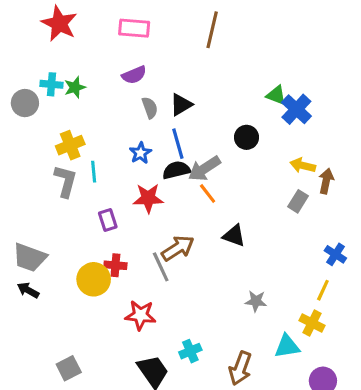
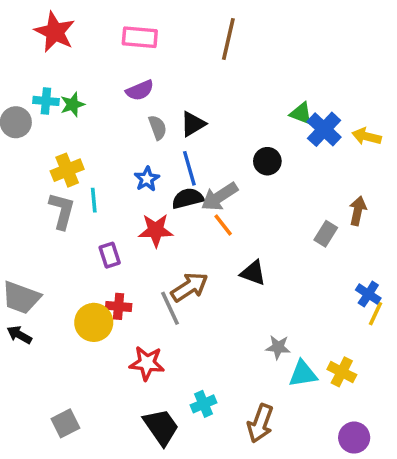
yellow arrow: (303, 165) -> (367, 136), moved
yellow line: (323, 290) -> (375, 314), moved
cyan triangle: (287, 346) -> (303, 374), moved

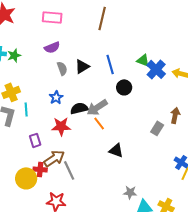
blue line: (189, 168) -> (110, 64), moved
brown arrow: (189, 287) -> (54, 158), moved

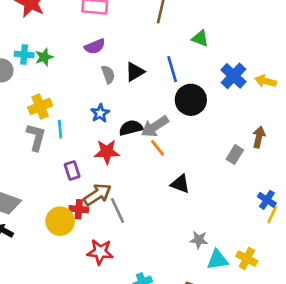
green triangle: (143, 60) -> (200, 38), moved
black circle: (124, 87) -> (191, 100), size x1.5

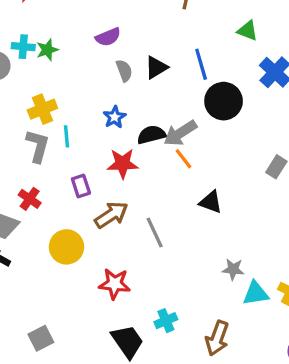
green triangle: (200, 38) -> (248, 31), moved
red cross: (79, 209) -> (30, 199), moved, turned 30
gray line: (117, 211) -> (155, 232), moved

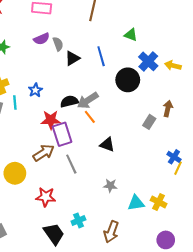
gray semicircle: (124, 71) -> (58, 44), moved
black circle: (224, 101) -> (128, 80), moved
blue star: (115, 117) -> (35, 90), moved
purple rectangle: (81, 186) -> (62, 134), moved, size x1.6
gray star: (233, 269) -> (110, 186), moved

